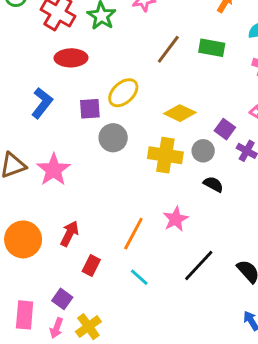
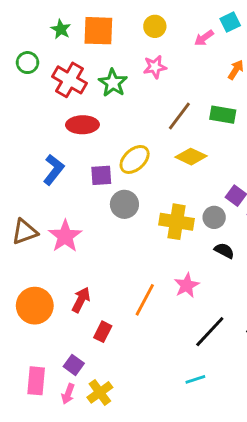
yellow diamond: (180, 113) -> (191, 157), moved
cyan line: (139, 277) -> (195, 379), moved, turned -60

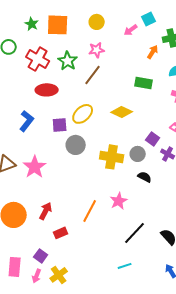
brown line: (179, 116) -> (93, 75), moved
red rectangle: (103, 332) -> (61, 233), turned 40

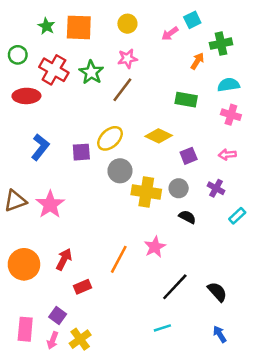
red ellipse: (47, 90) -> (26, 96), moved
purple square: (153, 139) -> (189, 156), moved, turned 32
gray circle: (76, 145) -> (120, 171), moved

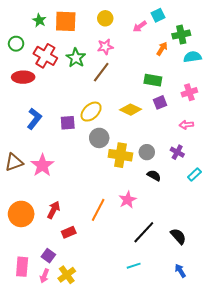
cyan semicircle: (228, 85) -> (192, 57), moved
pink cross: (231, 115) -> (189, 92), turned -35
purple square: (189, 156) -> (160, 102), moved

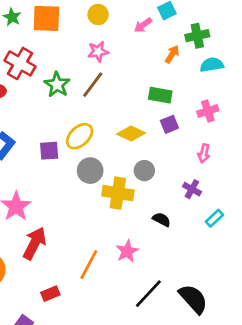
green star: (76, 58) -> (57, 85), moved
pink arrow: (186, 125) -> (204, 153), turned -72
gray circle: (147, 152) -> (144, 171), moved
red arrow: (54, 210) -> (35, 243), moved, size x1.4
black semicircle: (178, 236) -> (193, 299), size x1.4

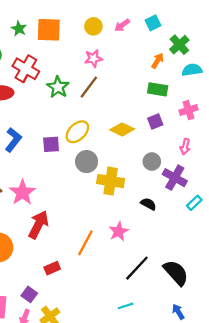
pink arrow: (143, 25) -> (122, 25), moved
green cross: (197, 36) -> (179, 45), turned -30
green rectangle: (160, 95) -> (158, 89), moved
gray circle: (144, 171) -> (152, 162), moved
purple cross: (192, 189) -> (175, 178), size x1.5

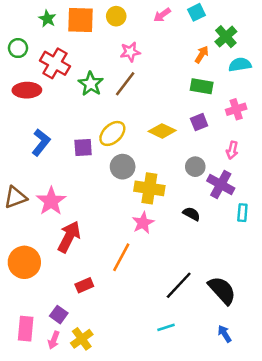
yellow circle: (93, 26) -> (116, 16), moved
cyan rectangle: (194, 203) -> (242, 213), turned -42
pink star: (119, 231) -> (143, 223), moved

